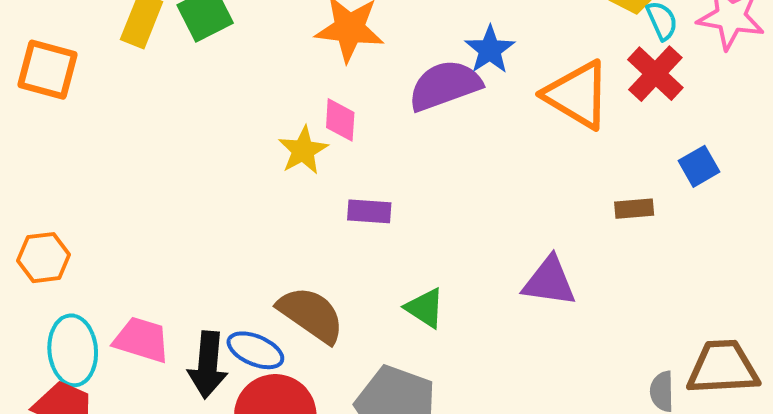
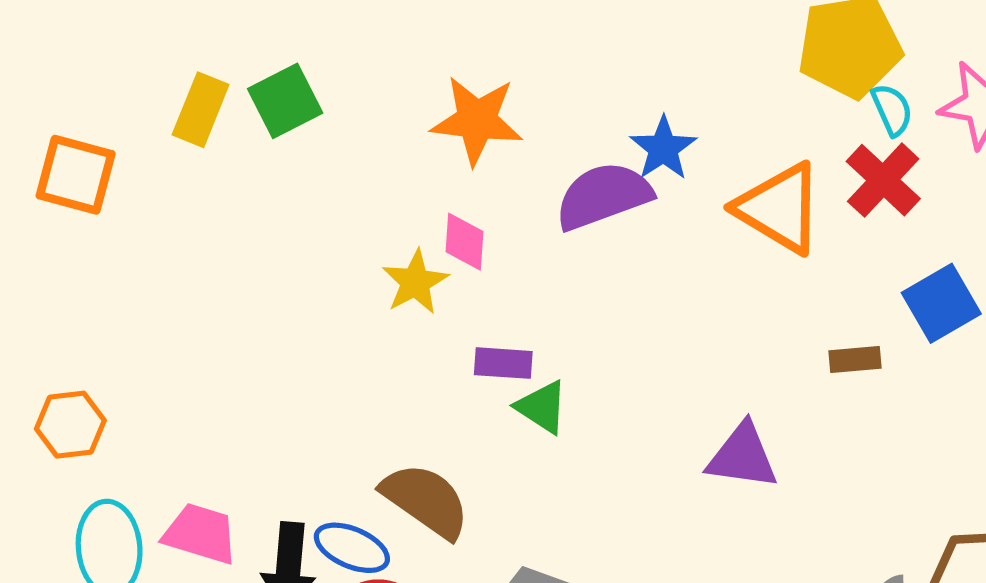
blue square: (699, 166) -> (941, 303), size x1.4
green triangle: (425, 308) -> (542, 407), moved

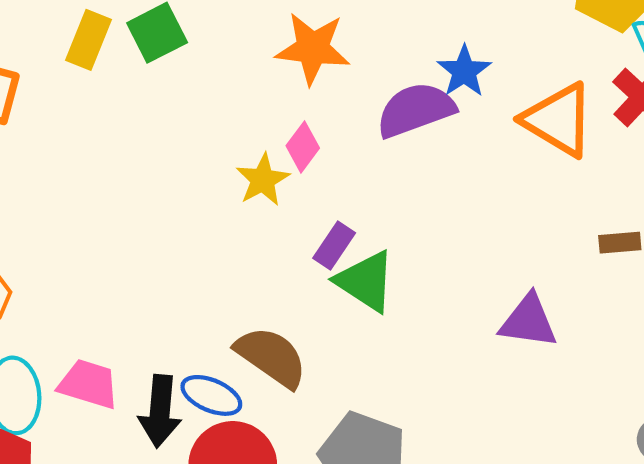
pink diamond: (464, 242) -> (303, 147), turned 33
purple rectangle: (503, 363) -> (334, 245), turned -60
green triangle: (542, 407) -> (366, 281), size x1.4

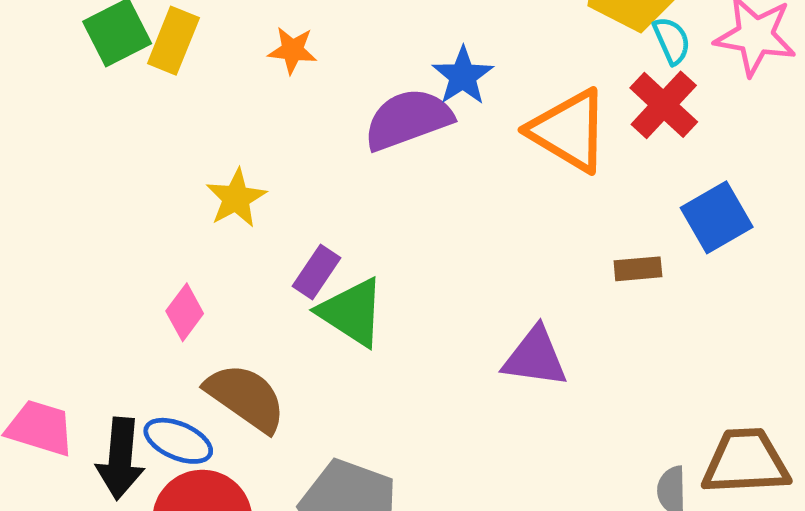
yellow rectangle: (89, 40) -> (173, 41), moved
orange star: (313, 48) -> (292, 50), size x0.6
pink diamond: (303, 147) -> (185, 312), moved

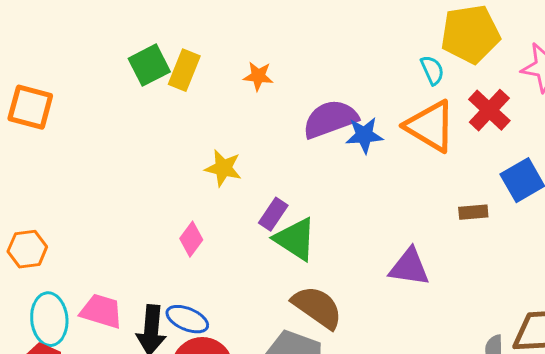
cyan semicircle: (672, 41) -> (432, 70), moved
blue star: (463, 76) -> (364, 135), moved, turned 30
yellow star: (236, 198) -> (223, 168), turned -30
brown semicircle: (246, 397) -> (317, 307), moved

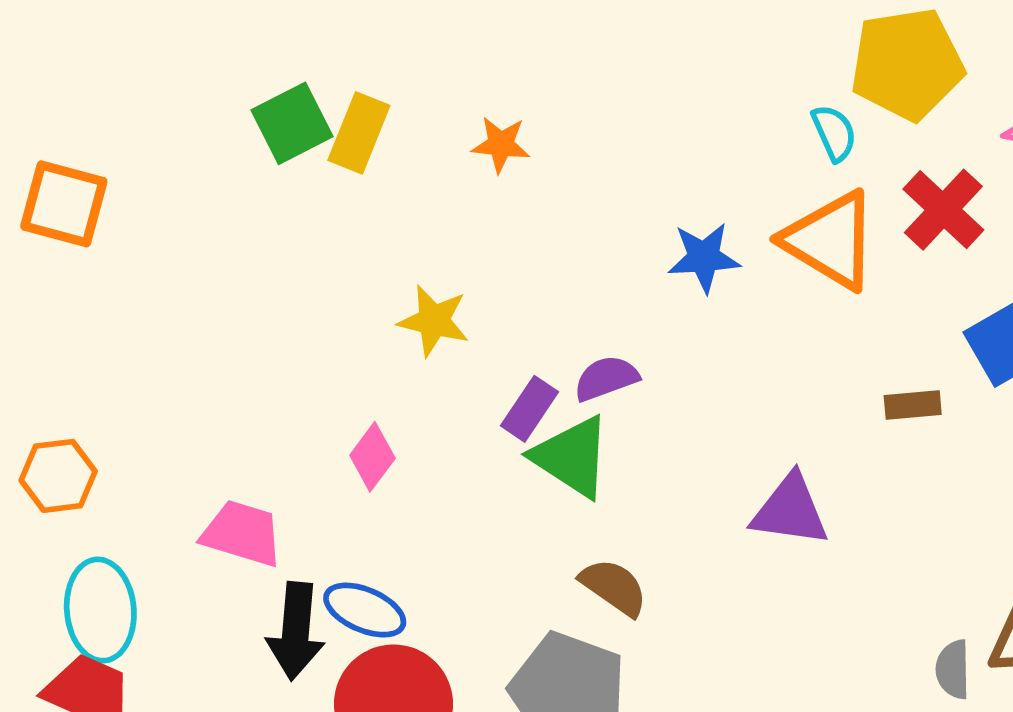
purple semicircle: (330, 119) -> (606, 378), moved, size x0.6
brown semicircle: (317, 307) -> (614, 587), size x0.7
pink trapezoid: (101, 311) -> (242, 533), moved

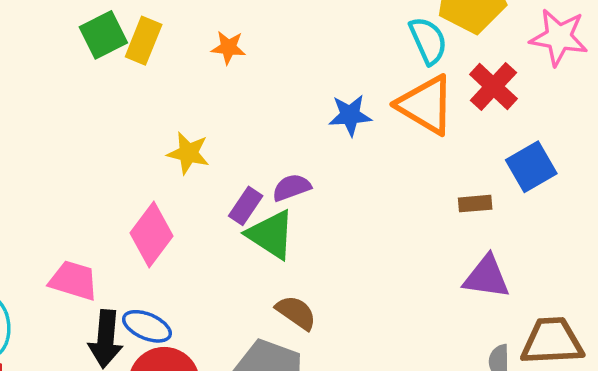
cyan semicircle: (834, 133) -> (428, 41), size x1.4
pink diamond: (372, 457) -> (152, 235), size x1.6
purple triangle: (790, 510) -> (487, 277), moved

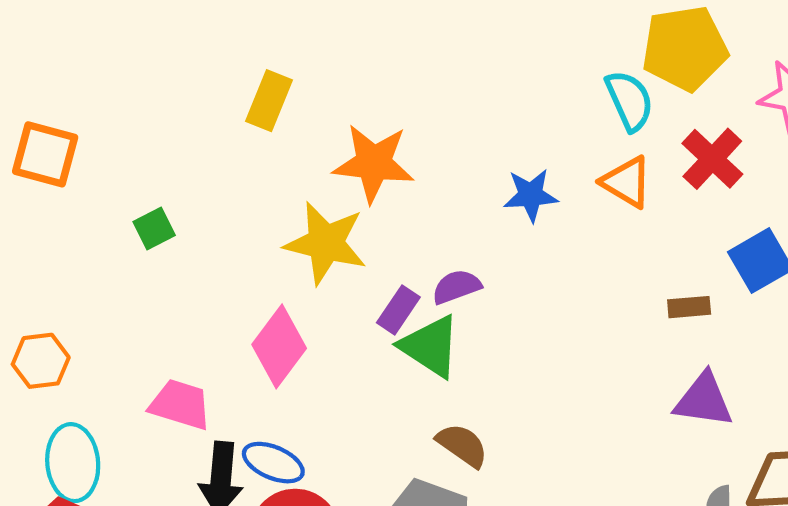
green square: (103, 35) -> (154, 229), moved, size x0.7
orange star: (228, 48) -> (374, 163), moved, size x1.8
orange triangle: (426, 105) -> (627, 182), size x0.7
yellow star: (188, 153) -> (326, 243), size x1.5

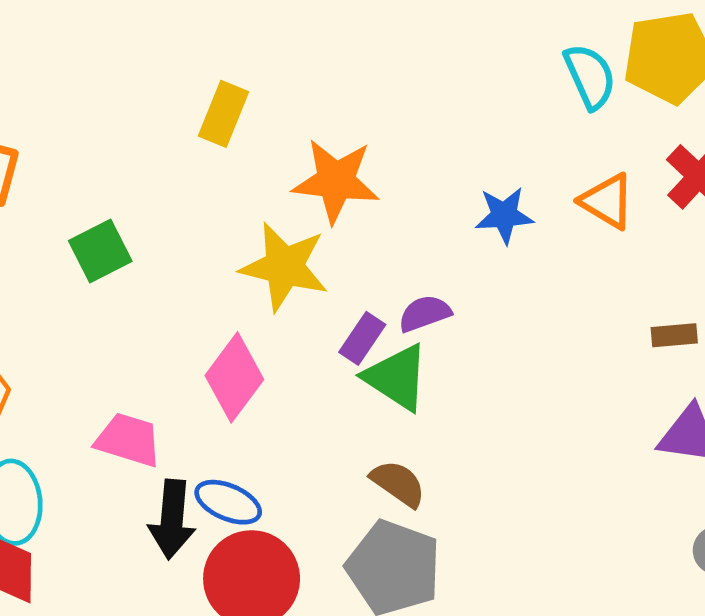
cyan semicircle: (629, 101) -> (590, 76), moved
green square: (154, 229) -> (100, 251), size x1.4
brown semicircle: (462, 445) -> (398, 483), moved

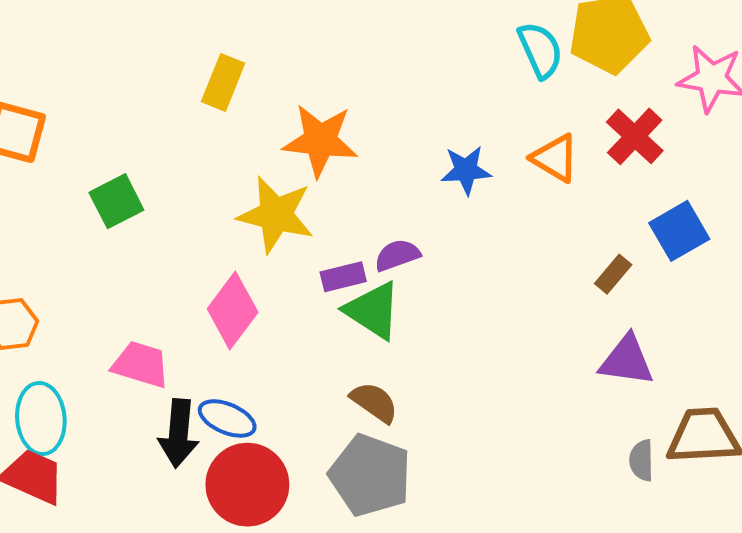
brown rectangle: (674, 335) -> (613, 274), turned -45
purple rectangle: (362, 338) -> (343, 277), turned 42

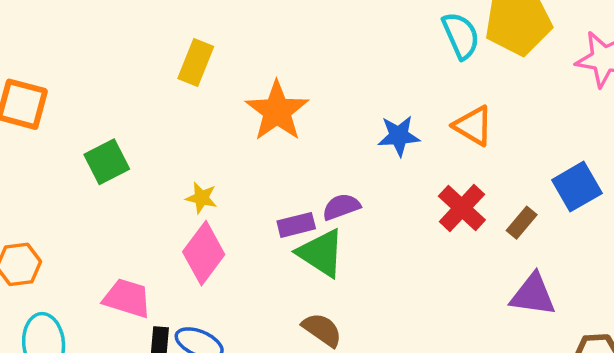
red cross: (635, 136) -> (462, 208), moved
orange star: (320, 140) -> (277, 111), turned 30
yellow star: (276, 215) -> (201, 198), moved, size x0.5

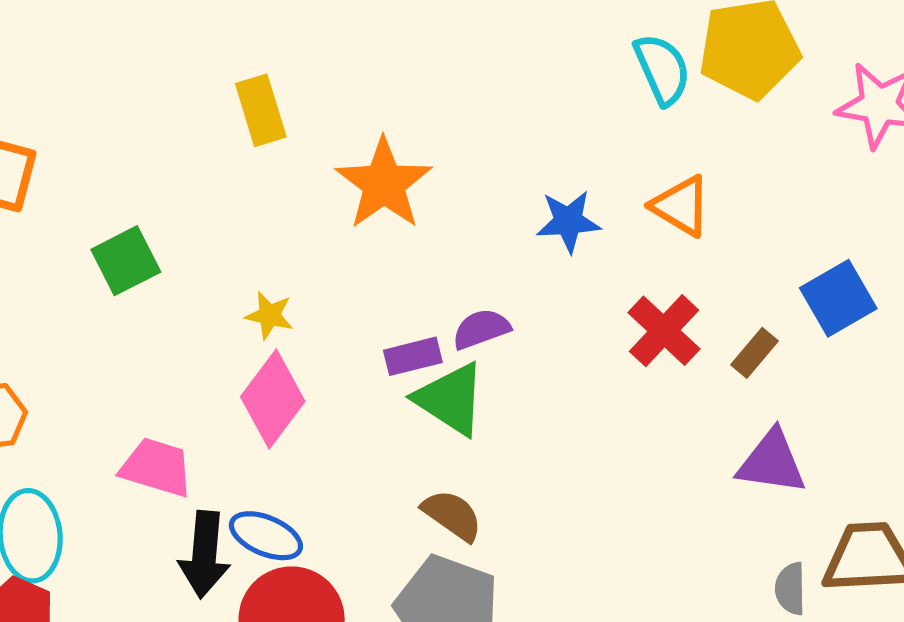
yellow rectangle: (196, 63) -> (261, 110), turned -39

